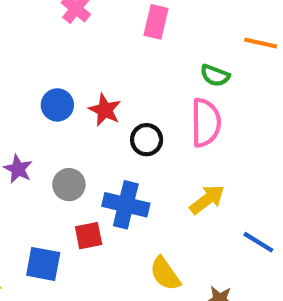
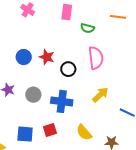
green semicircle: (215, 75) -> (88, 28), moved
red square: (89, 236) -> (50, 130), moved

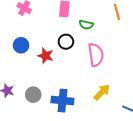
orange line: (118, 17) -> (117, 12), turned 70
blue circle: (24, 57) -> (21, 45), moved
black circle: (68, 69) -> (66, 42), moved

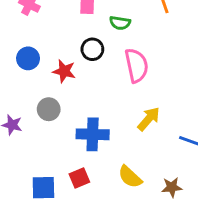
gray circle: (33, 95) -> (49, 109), moved

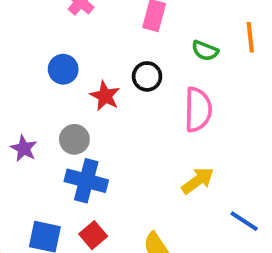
green semicircle: (120, 23) -> (205, 51), moved
blue cross: (93, 134) -> (86, 181), moved
red square: (79, 178) -> (93, 235), turned -30

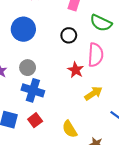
green semicircle: (205, 51) -> (101, 23), size x1.5
blue circle: (63, 69) -> (23, 29), size x1.5
red star: (105, 96) -> (76, 70), moved

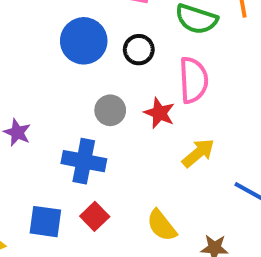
blue circle: (23, 29) -> (84, 41), moved
gray circle: (28, 68) -> (110, 110), moved

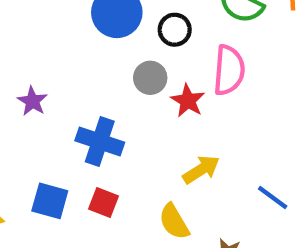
gray circle: (110, 110) -> (150, 78), moved
yellow arrow: (198, 153) -> (201, 170), moved
red square: (95, 216) -> (104, 202), turned -32

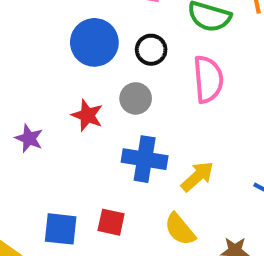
red star: (188, 101) -> (87, 115), moved
blue cross: (100, 141) -> (145, 159), moved

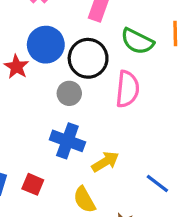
black circle: (151, 50) -> (88, 58), size x1.6
red star: (87, 115) -> (16, 67), moved

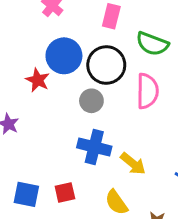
yellow arrow: (105, 162) -> (133, 164), turned 76
red square: (33, 184) -> (65, 193), turned -30

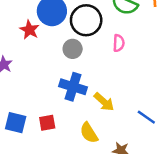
pink semicircle: (147, 91) -> (119, 43), size x0.6

